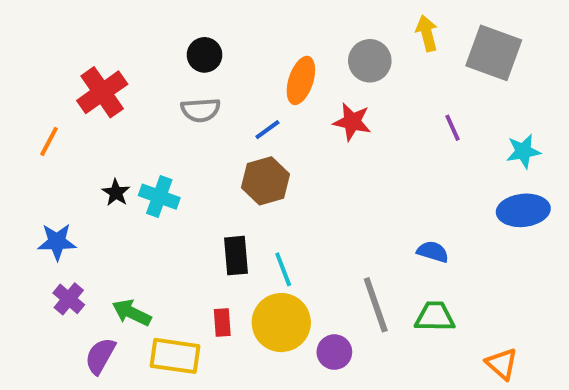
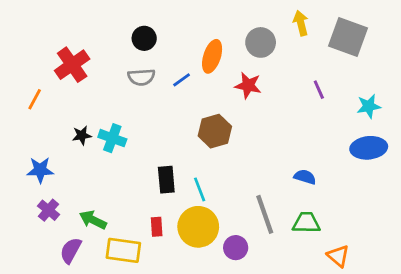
blue line: (267, 130) -> (182, 80), moved
brown hexagon: (266, 181) -> (215, 131), moved
black star: (116, 193) -> (82, 135), turned 30
orange triangle: (502, 364) -> (338, 256), moved

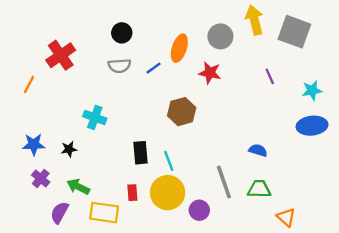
yellow arrow: (301, 23) -> (254, 20), size x1.4
black star: (82, 135) -> (69, 149), moved

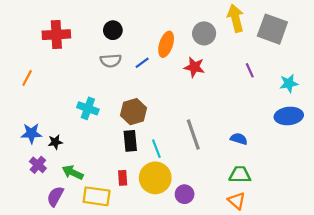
red cross: (61, 55) -> (56, 35), moved, turned 32
brown hexagon: (182, 112) -> (133, 112), moved
black star: (69, 149) -> (55, 142), moved
gray line: (224, 182) -> (193, 134), moved
orange triangle: (286, 217) -> (237, 201), moved

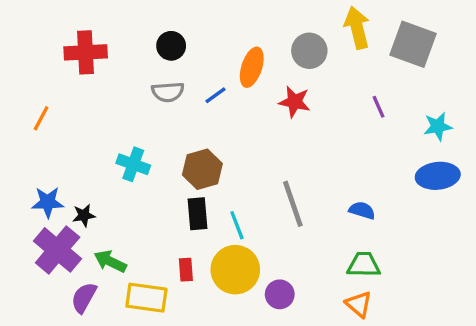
purple cross: (38, 165) -> (58, 250), size x1.8

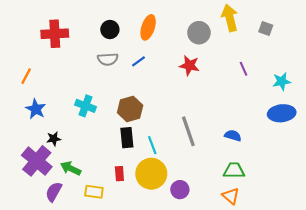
gray square: (413, 44) -> (266, 28), size x0.5
orange ellipse: (252, 67) -> (148, 27), moved
blue star: (48, 202) -> (36, 109), moved, turned 30
yellow rectangle: (146, 298) -> (94, 192), size x0.7

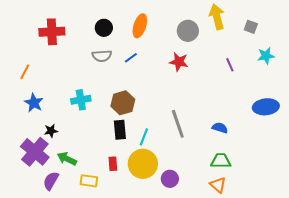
cyan star: (282, 81) -> (266, 56), moved
cyan cross: (86, 106) -> (81, 100), turned -30
cyan line: (152, 145) -> (144, 137), turned 42

